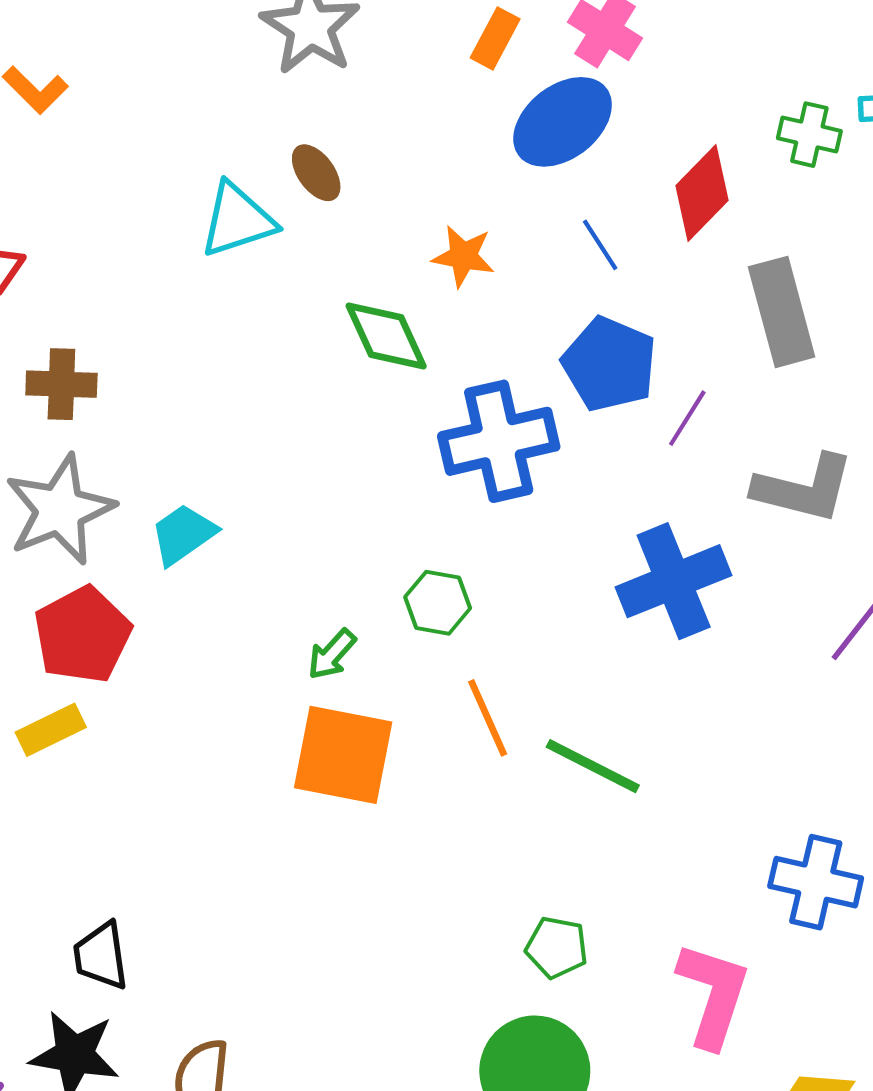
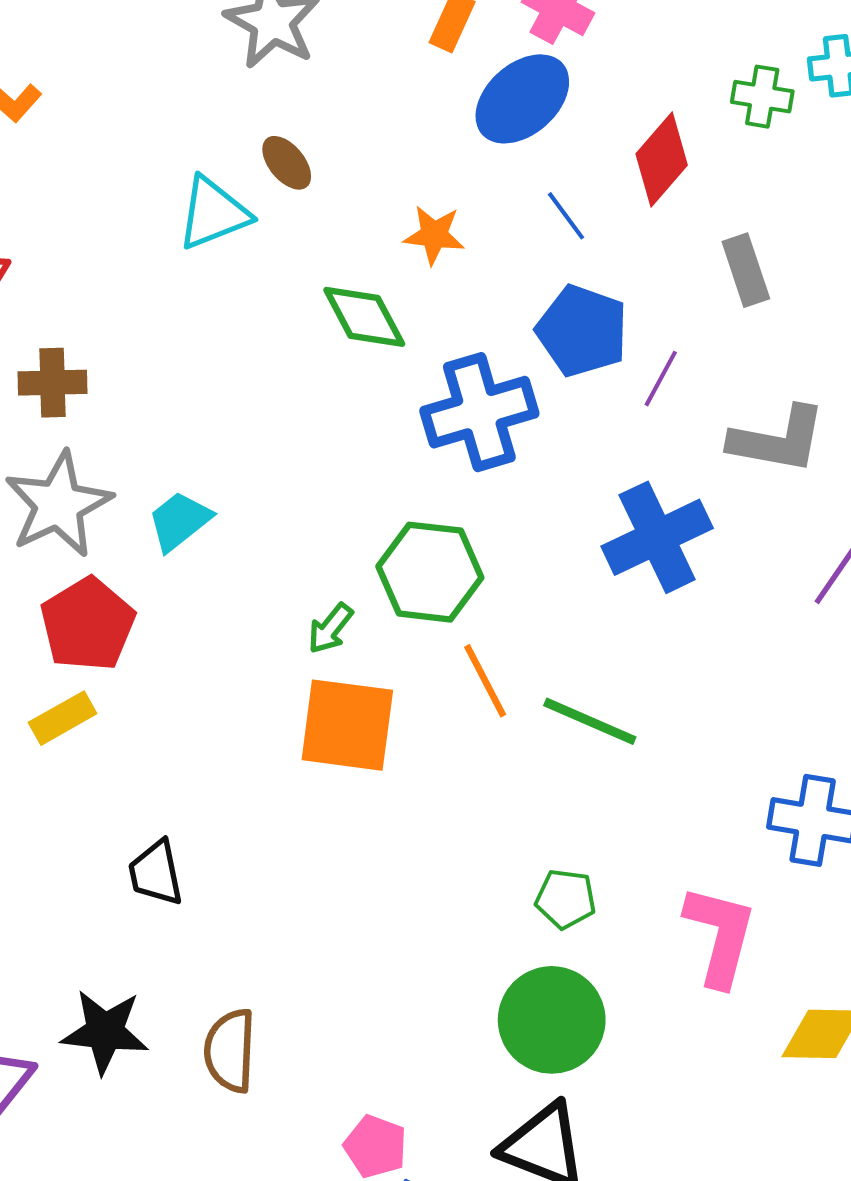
gray rectangle: (782, 312) -> (746, 270), size x0.7
green hexagon: (438, 603) -> (430, 572), size x1.6
black trapezoid: (101, 956) -> (156, 873), moved

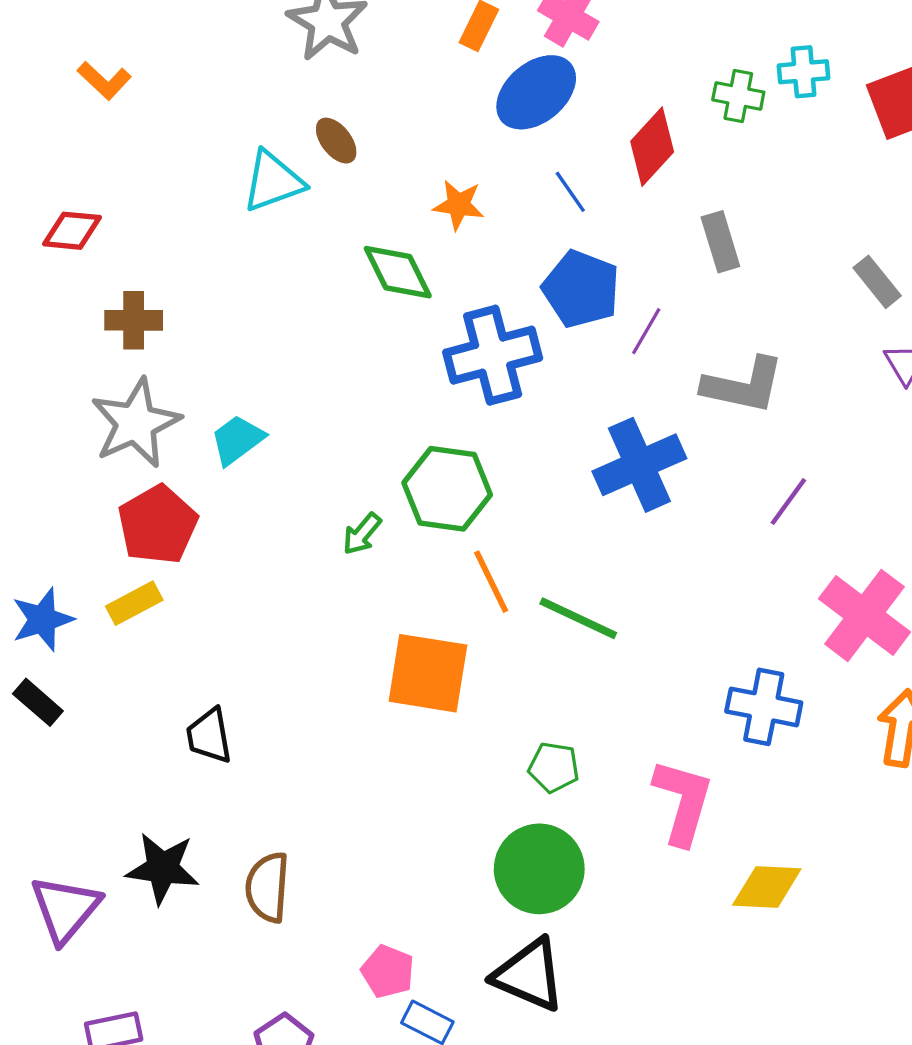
orange square: (347, 725) -> (428, 673), moved

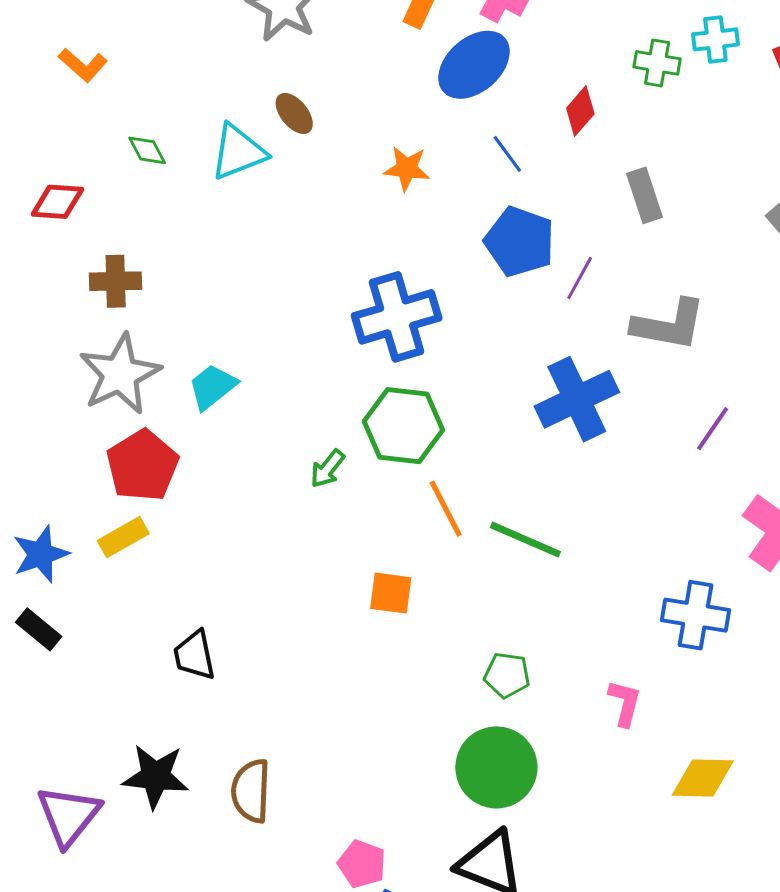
red diamond: (652, 147) -> (580, 111), size x0.7
green diamond: (398, 272) -> (147, 150), moved, size x0.6
blue cross: (493, 355) -> (397, 317), moved
orange square: (428, 673) -> (391, 593), size x0.6
pink L-shape: (683, 802) -> (625, 703), size x0.6

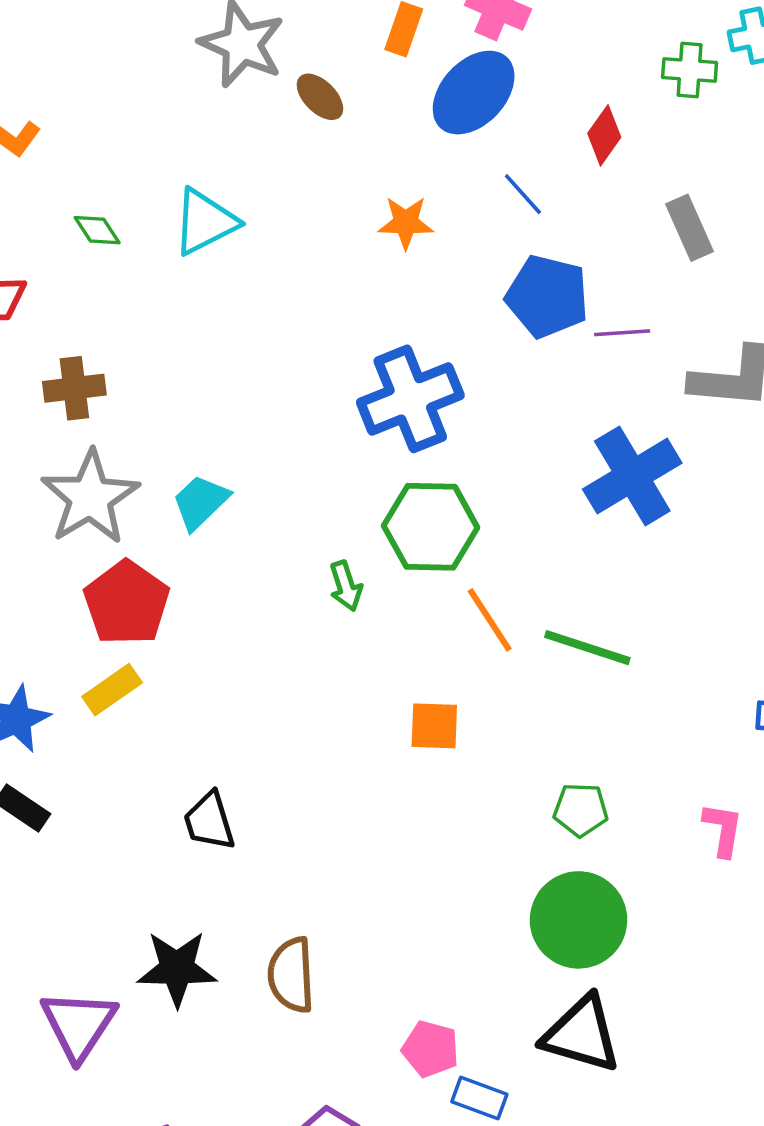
brown ellipse: (294, 113) -> (320, 97), moved
purple line: (580, 278) -> (622, 333), turned 63
green arrow: (328, 469) -> (346, 586), turned -51

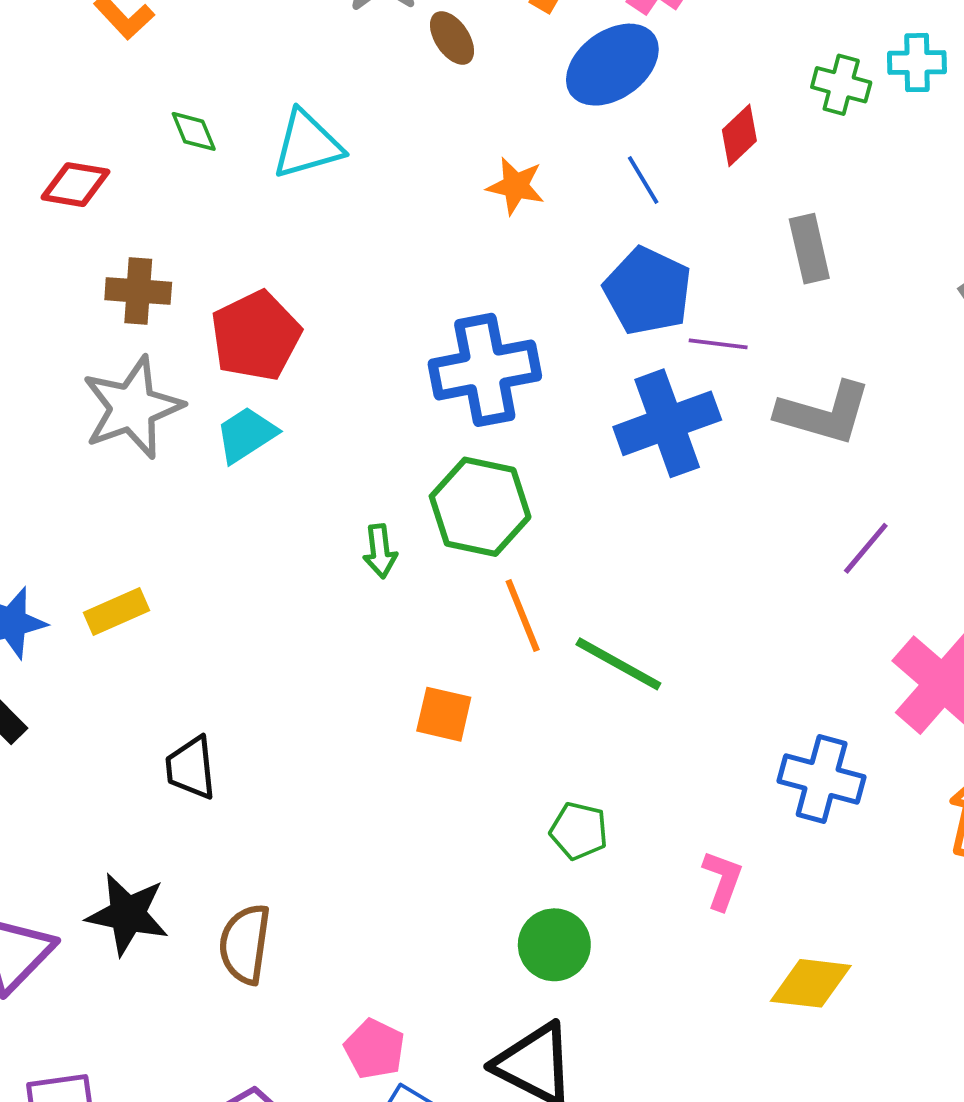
blue cross: (632, 476) -> (667, 423), moved
red pentagon: (127, 603) -> (256, 336), moved
green circle: (579, 920) -> (554, 945), size x0.7

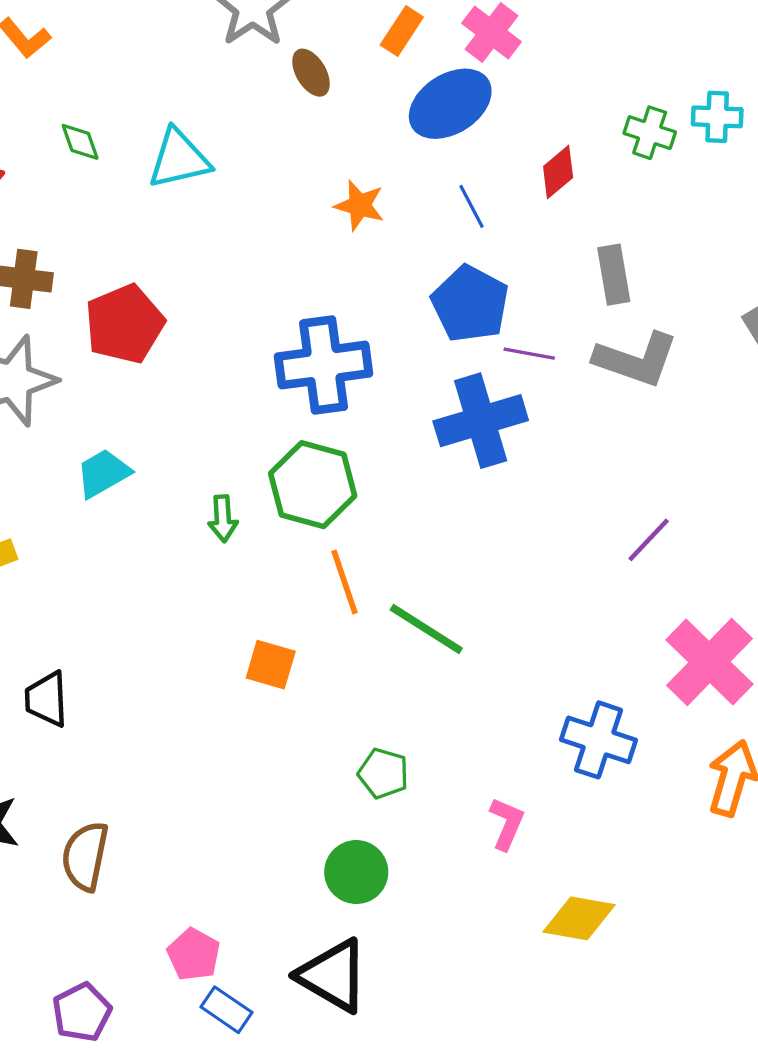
gray L-shape: (824, 413) -> (636, 360), moved
cyan trapezoid: (246, 435) -> (103, 473), moved

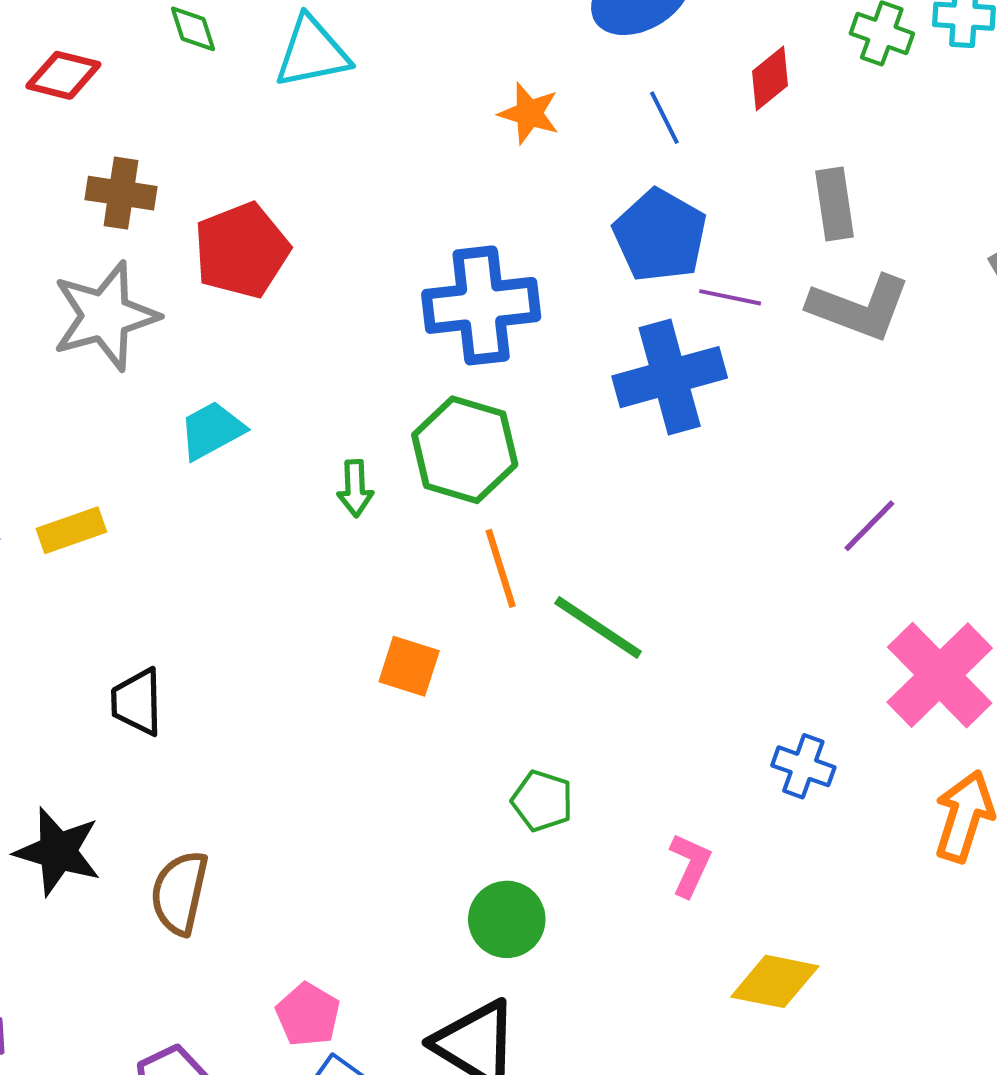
blue cross: (599, 740) -> (803, 766), size x0.7

